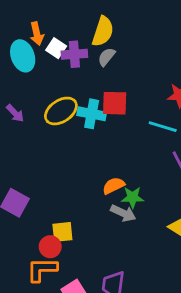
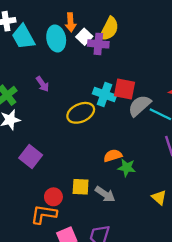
yellow semicircle: (103, 31) -> (109, 29), moved
gray semicircle: (106, 57) -> (139, 106), moved, size x1.5
yellow ellipse: (61, 111) -> (81, 113), moved
gray arrow: (123, 213) -> (105, 194), moved
yellow square: (62, 232) -> (81, 187), moved

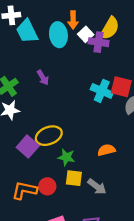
yellow ellipse: (81, 113) -> (49, 136), moved
green star: (127, 168) -> (66, 157), moved
orange L-shape: (44, 214) -> (24, 190), moved

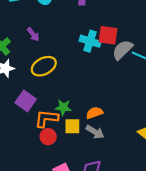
yellow ellipse: (49, 136) -> (44, 66), moved
orange semicircle: (106, 150) -> (94, 113), moved
orange L-shape: (24, 190) -> (46, 119), moved

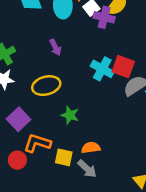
purple arrow: (33, 34) -> (55, 47), moved
green star: (63, 107) -> (70, 115), moved
red circle: (48, 137) -> (17, 160), moved

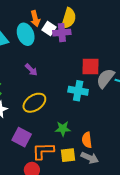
cyan cross: (102, 69) -> (78, 91), moved
green star: (70, 115) -> (63, 129), moved
orange semicircle: (91, 148) -> (87, 140), turned -70

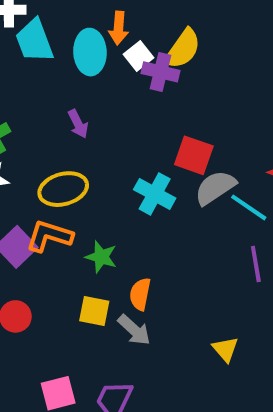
orange L-shape: (43, 151) -> (49, 236), moved

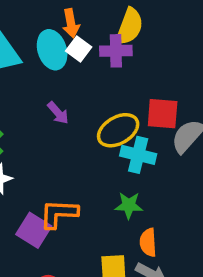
white square: (139, 56) -> (79, 49), moved
yellow ellipse: (63, 189) -> (118, 130), moved
green star: (101, 257) -> (129, 205), moved

